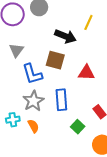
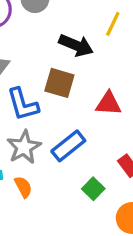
blue rectangle: (61, 100) -> (68, 146), turned 55

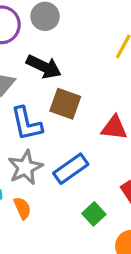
black arrow: (76, 45) -> (44, 67), moved

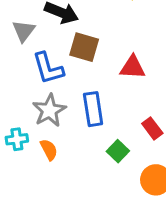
blue rectangle: (71, 169) -> (93, 109), turned -60

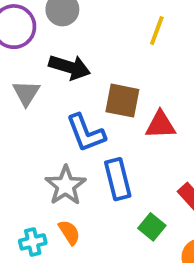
brown square: (84, 47) -> (122, 101), moved
blue L-shape: (48, 68) -> (86, 133), moved
cyan cross: (17, 139) -> (33, 242), moved

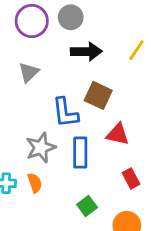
black arrow: (70, 67) -> (86, 52), moved, turned -32
red triangle: (160, 125) -> (118, 134), moved
green square: (152, 227) -> (87, 206), moved

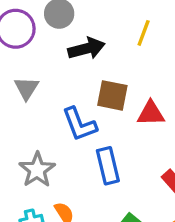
red triangle: (118, 134) -> (151, 113), moved
gray star: (41, 148) -> (37, 170), moved

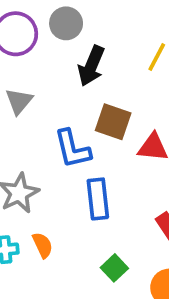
black arrow: (87, 48) -> (91, 66), turned 120

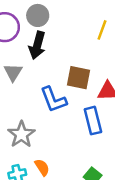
black arrow: (91, 66) -> (37, 45), moved
blue rectangle: (98, 199) -> (93, 121), moved

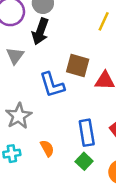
blue rectangle: (93, 121) -> (87, 133), moved
orange semicircle: (42, 167) -> (47, 148), moved

